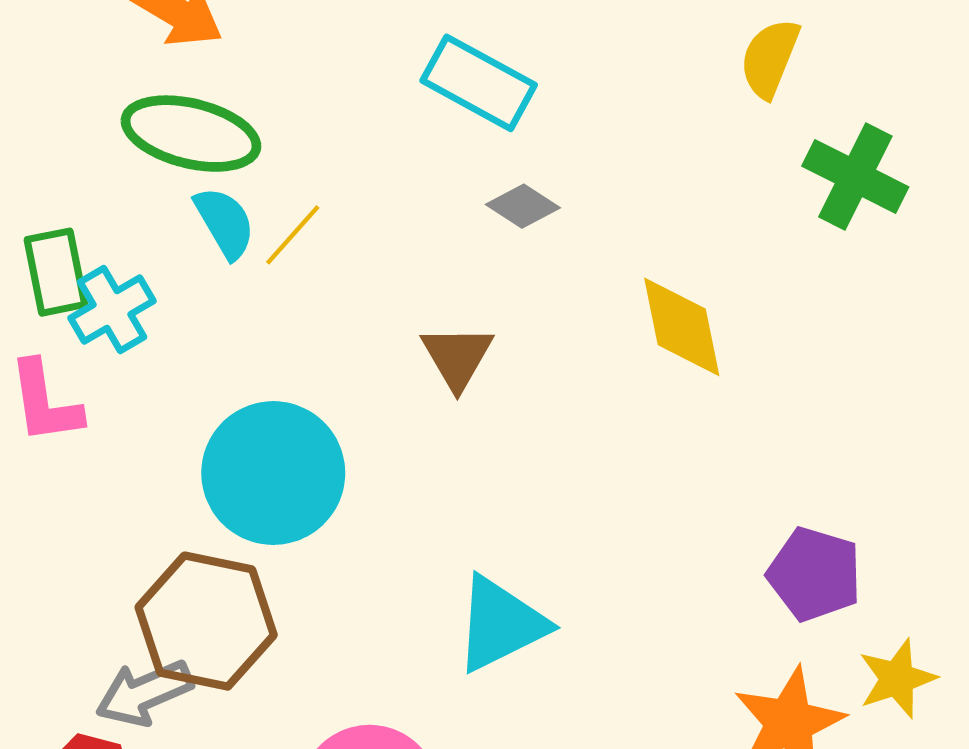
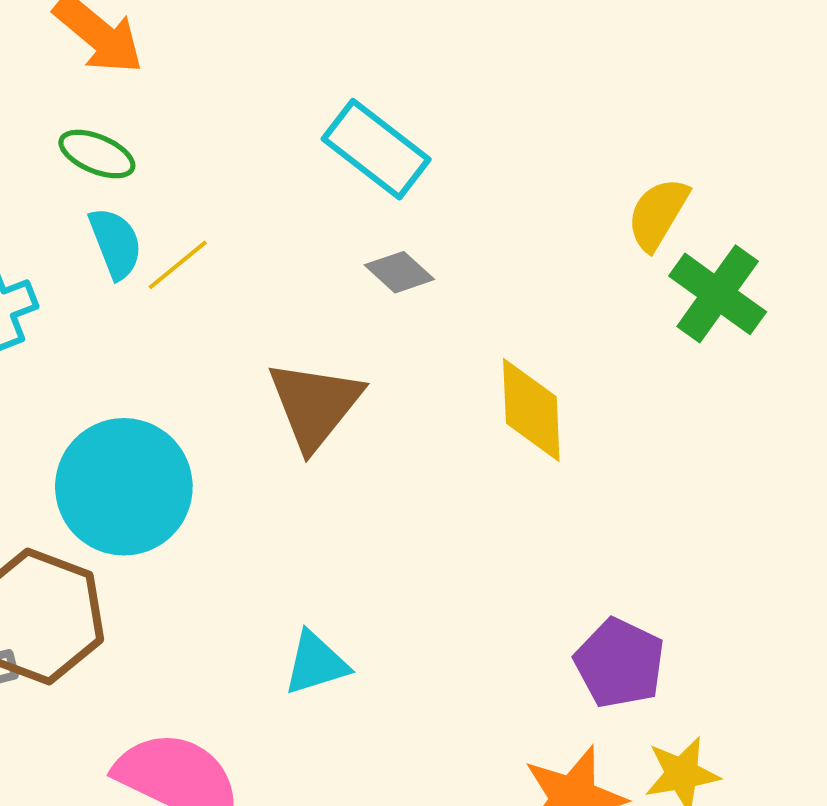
yellow semicircle: (770, 58) -> (658, 214), moved
green ellipse: (191, 134) -> (97, 154), size x0.6
brown triangle: (457, 357) -> (315, 405), size x1.4
cyan triangle: (501, 624) -> (316, 663), size x0.7

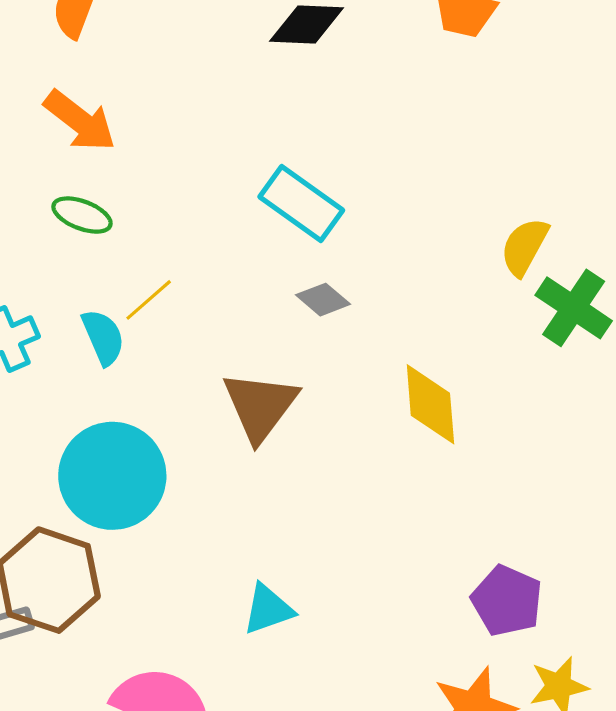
cyan semicircle: (115, 243) -> (103, 337), moved

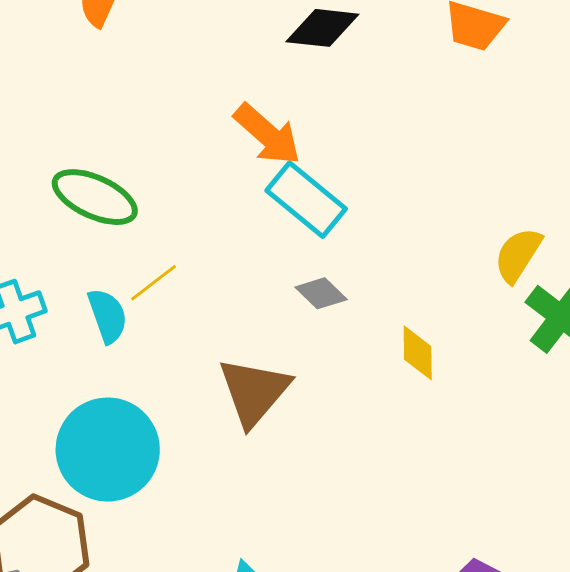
orange arrow: (80, 121) -> (267, 134), moved
green ellipse: (82, 215) -> (95, 197), size x1.5
yellow diamond: (430, 404) -> (418, 353), moved, size x0.7

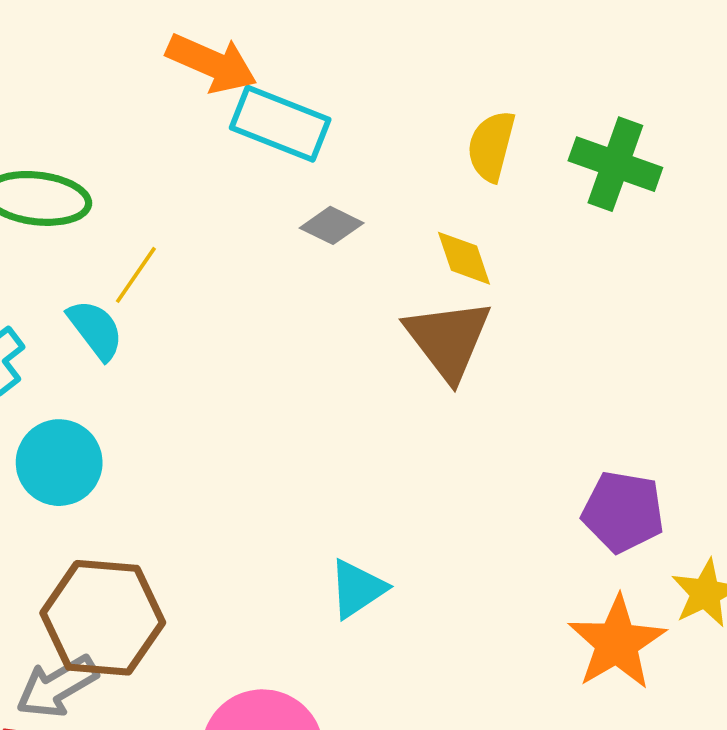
yellow semicircle: (518, 255) -> (491, 146), moved
brown triangle: (254, 392) -> (448, 339), moved
cyan circle: (108, 450) -> (59, 463), moved, size x0.7

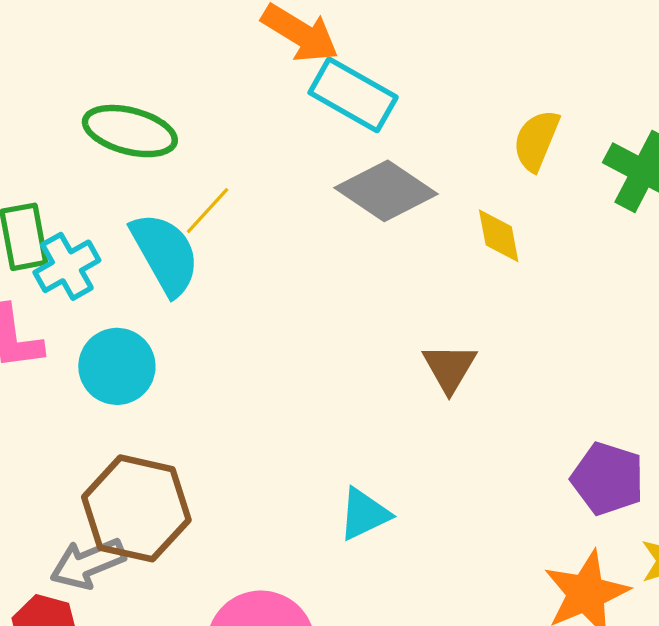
gray diamond: (332, 225) -> (386, 191), size x1.8
cyan semicircle: (95, 330) -> (165, 254), size x1.5
brown triangle: (448, 339) -> (450, 368), moved, size x0.7

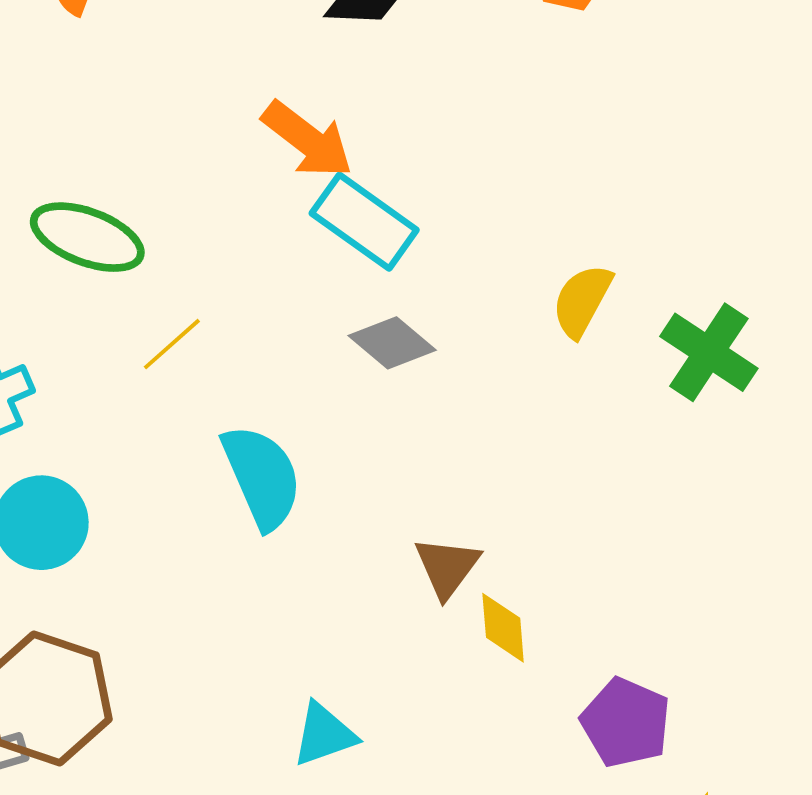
gray diamond: (386, 191) -> (392, 343), size x0.7
yellow diamond: (499, 236) -> (503, 628), moved
cyan semicircle: (165, 254) -> (262, 477), moved

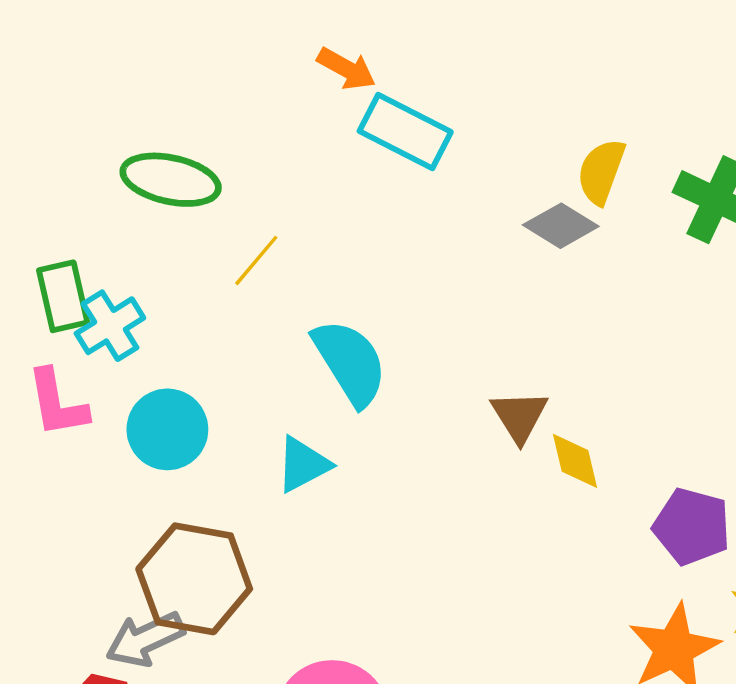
orange arrow: (308, 140) -> (346, 69), size x0.7
gray diamond: (392, 343) -> (561, 226), moved
cyan triangle: (324, 734) -> (303, 464), moved

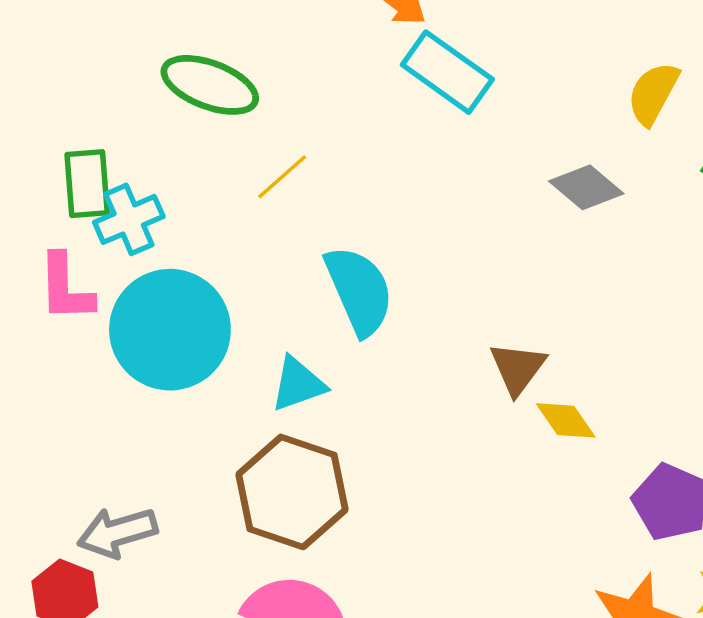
yellow semicircle: (601, 172) -> (653, 93), moved
cyan circle: (167, 429) -> (170, 330), size x1.5
yellow diamond: (575, 461) -> (566, 420), turned -30
brown hexagon: (194, 579) -> (292, 492), moved

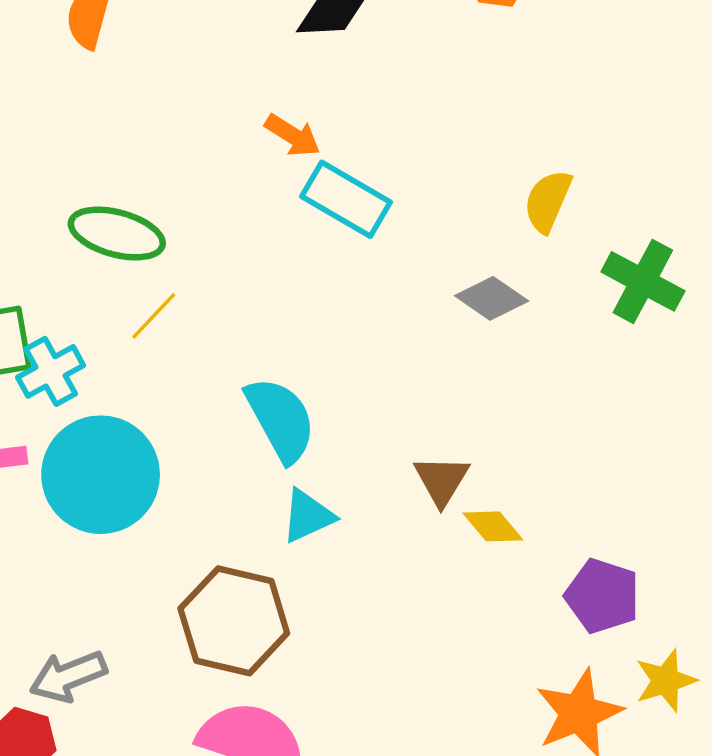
yellow line: (282, 177) -> (154, 316), moved
cyan triangle: (298, 384) -> (308, 516), moved

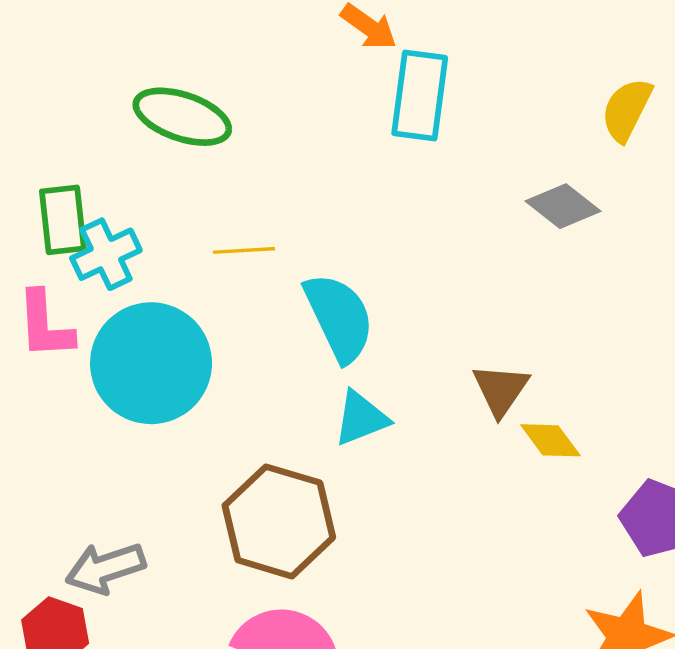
cyan rectangle: (346, 199) -> (420, 95), turned 64
yellow line: (154, 316) -> (244, 250), moved, turned 40

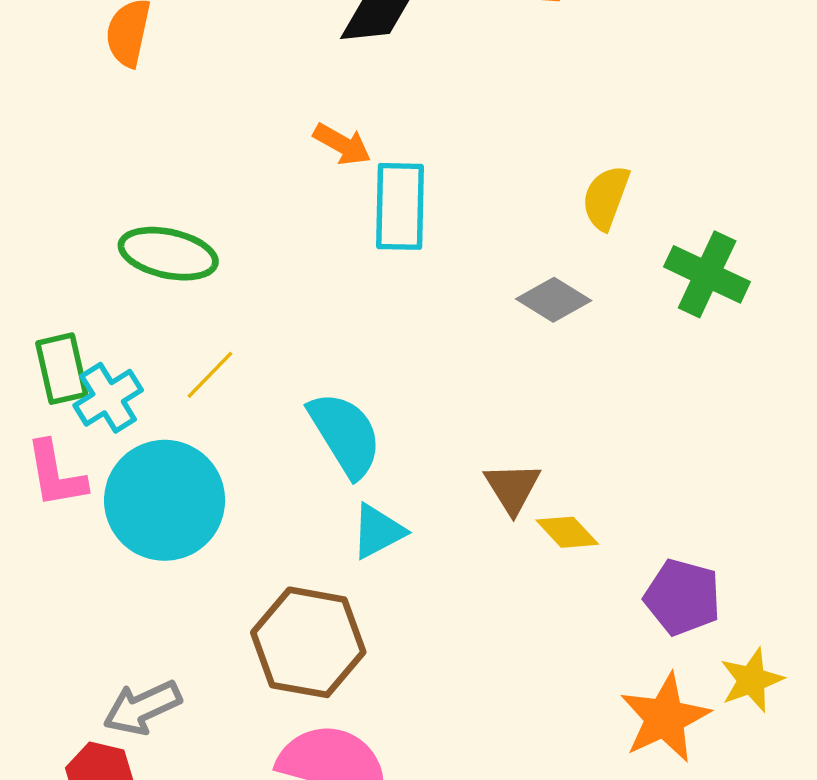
yellow line: (244, 250) -> (210, 375), moved, turned -36

